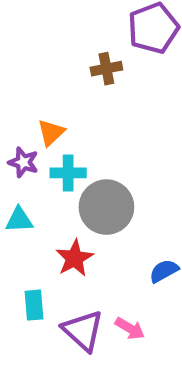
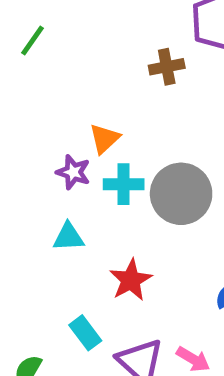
gray circle: (106, 207) -> (181, 194), moved
cyan rectangle: (34, 305) -> (85, 333), turned -32

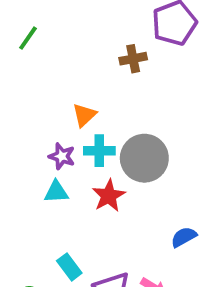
purple star: (73, 172) -> (62, 156), moved
red star: (131, 280) -> (109, 196), moved

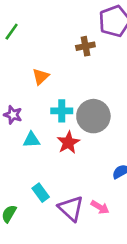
orange triangle: (84, 115) -> (41, 77), moved
purple star: (62, 156) -> (13, 115), moved

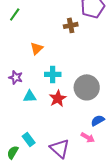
gray circle: (93, 116) -> (87, 87), moved
cyan rectangle: (41, 193) -> (29, 139), moved
pink arrow: (100, 207) -> (88, 137), moved

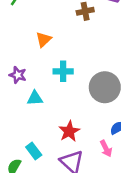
red star: (58, 98) -> (69, 131), moved
pink arrow: (88, 137) -> (106, 149), turned 32

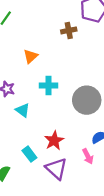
cyan triangle: (35, 98) -> (23, 110), turned 40
cyan rectangle: (34, 151) -> (29, 154), moved

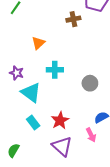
gray circle: (87, 100) -> (90, 83), size x0.6
cyan triangle: (23, 110) -> (31, 93), size x1.5
cyan rectangle: (29, 154) -> (33, 123), moved

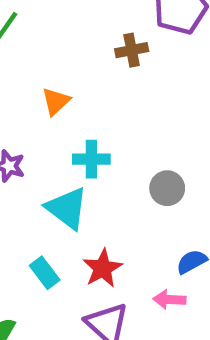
cyan triangle: (31, 93) -> (67, 208), moved
pink arrow: (91, 135) -> (169, 300), turned 120

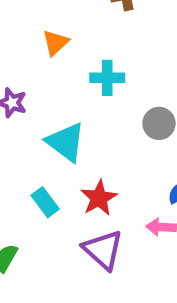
cyan cross: (91, 159) -> (107, 78), moved

